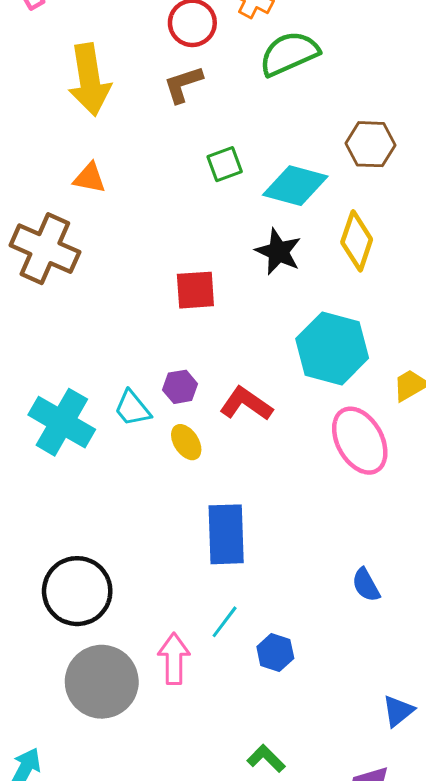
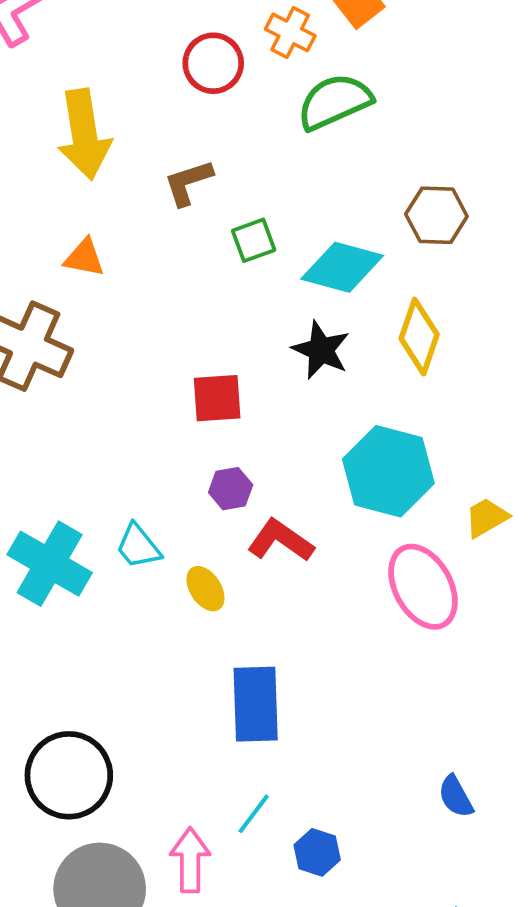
brown L-shape: (183, 84) -> (188, 183), moved
purple hexagon: (180, 387) -> (231, 489), moved
blue semicircle: (366, 585) -> (456, 797), moved

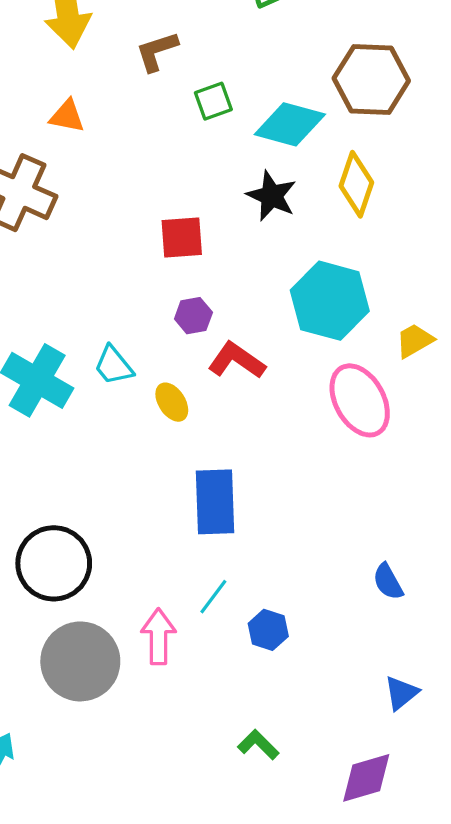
brown hexagon: (436, 215) -> (371, 80), size x1.4

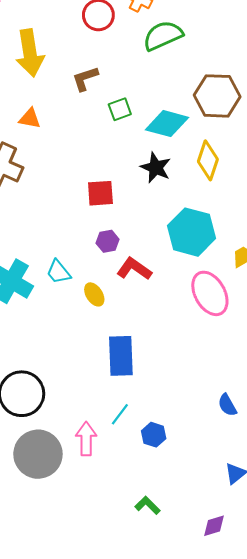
purple diamond: (366, 778) -> (214, 526), size x0.7

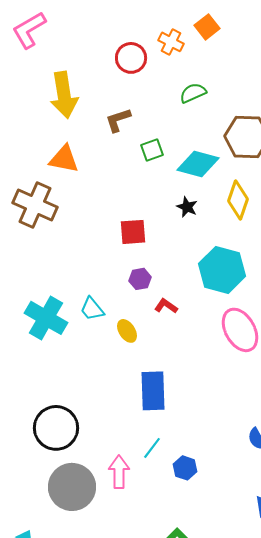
green semicircle: (163, 36) -> (193, 93), moved, size x0.7
orange triangle: (30, 118) -> (64, 159), size x1.4
black star: (156, 168) -> (187, 207), size x0.7
red L-shape: (134, 269) -> (166, 306), size x0.7

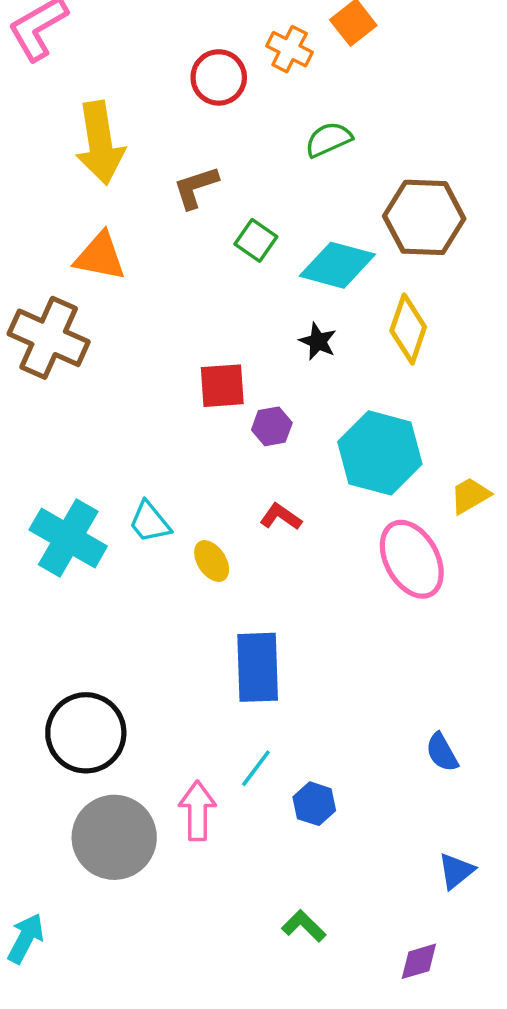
green square: (152, 150) -> (256, 240), turned -35
purple hexagon: (140, 279) -> (272, 426), moved

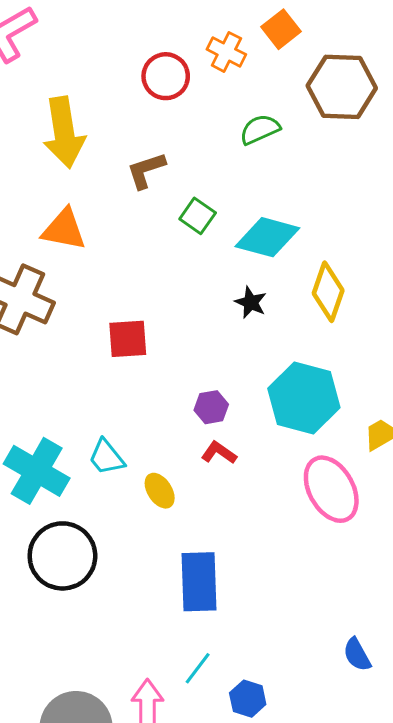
brown hexagon: (424, 217) -> (342, 87), moved
red square: (222, 386) -> (128, 339), moved
purple hexagon: (272, 426) -> (211, 407), moved
black circle: (86, 733) -> (62, 556), moved

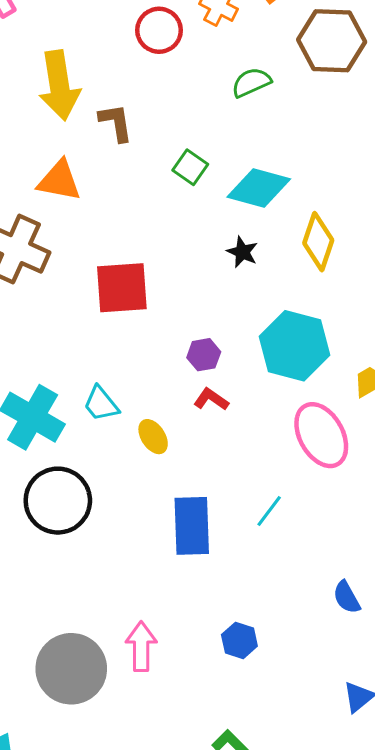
brown L-shape: (146, 170) -> (116, 123), moved, turned 99
red square: (128, 339) -> (122, 288), size x1.4
cyan line: (198, 668) -> (269, 511), moved

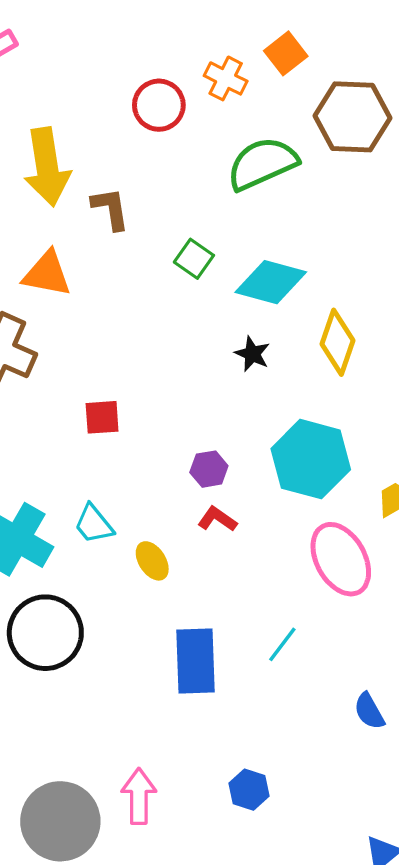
green semicircle: (251, 82) -> (262, 164), size x1.6
red square: (122, 288) -> (102, 417), moved, size x0.6
blue semicircle: (347, 597) -> (369, 711), moved

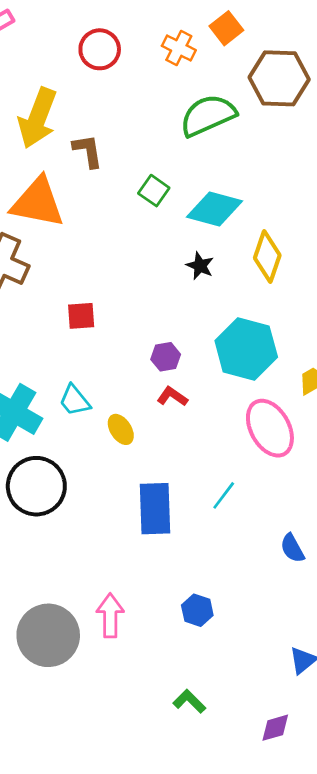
red circle: (159, 105) -> (100, 49), moved
yellow arrow: (47, 167) -> (38, 118), turned 30
orange triangle: (47, 274) -> (38, 202), size x1.4

